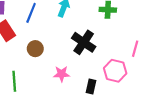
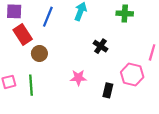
black cross: (84, 42) -> (100, 46), size x0.6
brown circle: (35, 49) -> (39, 53), moved

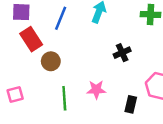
black cross: (100, 46) -> (122, 53), turned 32
green line: (31, 85) -> (64, 98), moved

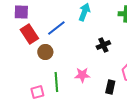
blue line: (61, 18) -> (56, 28), moved, turned 30
pink square: (15, 95) -> (37, 92), moved

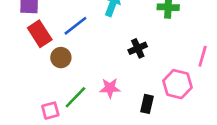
green line: (56, 82) -> (75, 97), turned 48

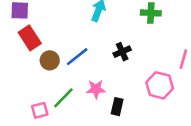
blue line: (75, 26) -> (77, 57), moved
black rectangle: (147, 104) -> (117, 107), moved

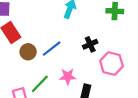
pink hexagon: (160, 85) -> (112, 64), moved

